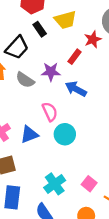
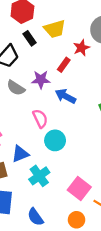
blue triangle: (29, 134) -> (20, 154), moved
cyan cross: (55, 184) -> (39, 176), moved
pink square: (89, 184) -> (79, 188), size x1.5

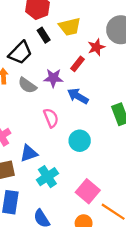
cyan circle: (55, 140) -> (80, 141), moved

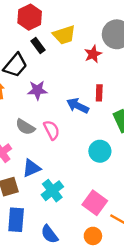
red rectangle: (78, 64) -> (99, 93), moved, turned -32
purple star: (53, 78) -> (37, 90), moved
gray semicircle: (27, 85) -> (25, 127), moved
cyan circle: (80, 141) -> (100, 151), moved

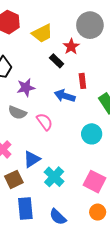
black rectangle: (38, 46) -> (57, 61), moved
gray semicircle: (25, 127) -> (17, 113), moved

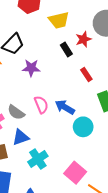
red rectangle: (82, 81) -> (86, 75), turned -40
blue arrow: (65, 96) -> (65, 107), moved
gray semicircle: (17, 113) -> (16, 112), moved

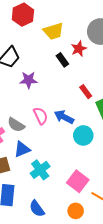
red rectangle: (86, 75) -> (86, 92), moved

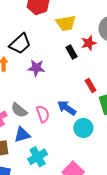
pink semicircle: (41, 116) -> (43, 114), moved

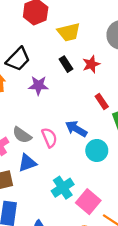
red star: (89, 43) -> (91, 64), moved
black rectangle: (71, 52) -> (66, 64), moved
cyan cross: (38, 157) -> (63, 188), moved

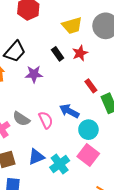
yellow trapezoid: (69, 32) -> (72, 26), moved
blue triangle: (27, 163) -> (36, 157), moved
pink square: (88, 202) -> (88, 155), moved

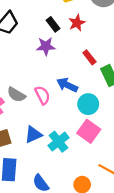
purple star: (34, 74) -> (46, 46), moved

